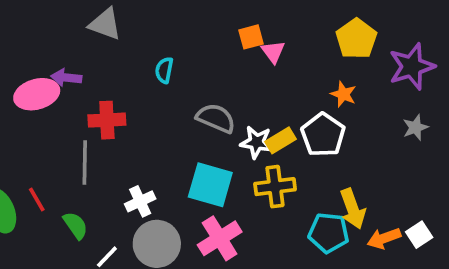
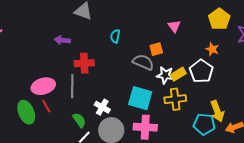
orange square: (251, 37) -> (156, 49), moved
pink ellipse: (37, 94) -> (43, 86), moved
white cross: (140, 201) -> (102, 107), turned -35
green semicircle: (76, 225) -> (79, 120), moved
pink cross: (220, 238) -> (145, 127), turned 35

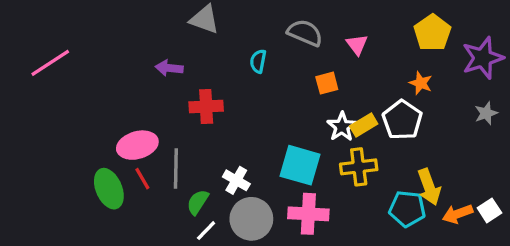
gray semicircle: (143, 62) -> (305, 33), moved
white star: (165, 75) -> (342, 127), turned 30
gray line: (72, 86) -> (176, 169), moved
green semicircle: (79, 120) -> (198, 202), turned -112

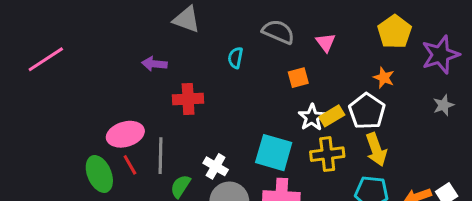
yellow arrow: (429, 187) -> (376, 150), moved

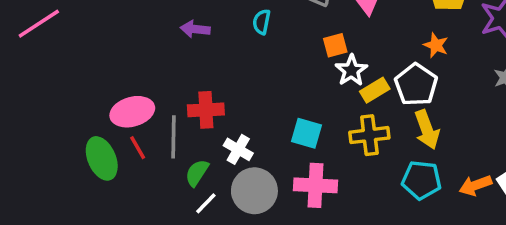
purple arrow: (154, 64) -> (195, 29), moved
red cross: (188, 99) -> (206, 110), moved
white star: (312, 117) -> (351, 70), moved
cyan square: (274, 153) -> (307, 133), size x0.7

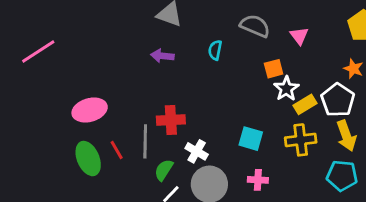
pink ellipse: (132, 112) -> (90, 110), moved
pink cross: (316, 185) -> (258, 180), size x0.6

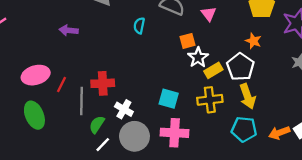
purple arrow: (162, 56) -> (69, 30), moved
red line: (117, 150) -> (62, 84), moved, turned 56
pink cross: (258, 180) -> (175, 133), size x1.6

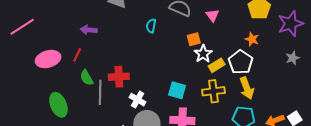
pink ellipse: (36, 75) -> (48, 59), moved
red line: (62, 84) -> (77, 55), moved
green semicircle: (97, 125) -> (87, 78), moved, turned -63

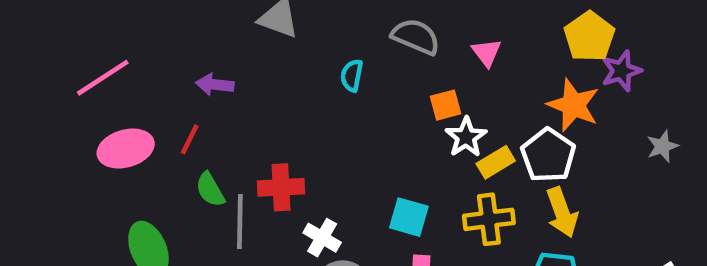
purple star: (291, 24) -> (621, 71), moved, size x0.7
pink line: (22, 27) -> (103, 78), moved
orange star: (252, 39) -> (573, 105), size x1.6

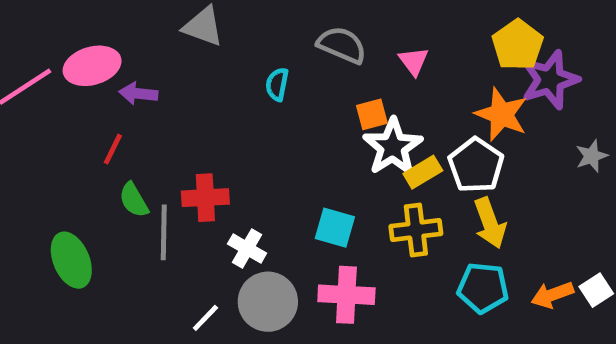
purple star: (621, 71) -> (550, 80), size x1.4
white star: (466, 137) -> (393, 147), size x1.4
pink ellipse: (126, 149) -> (92, 66), moved

